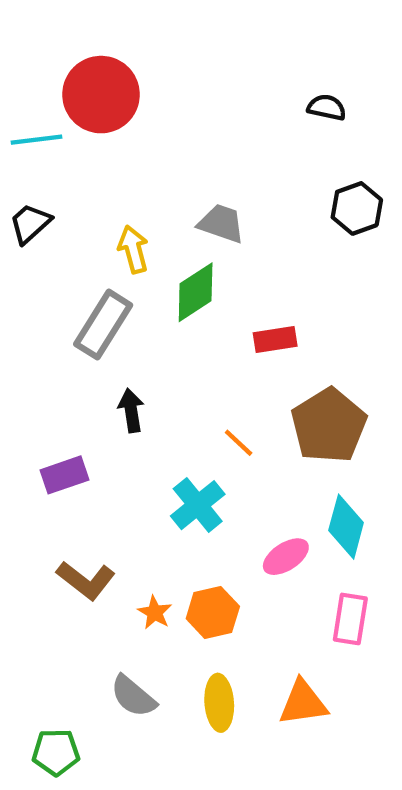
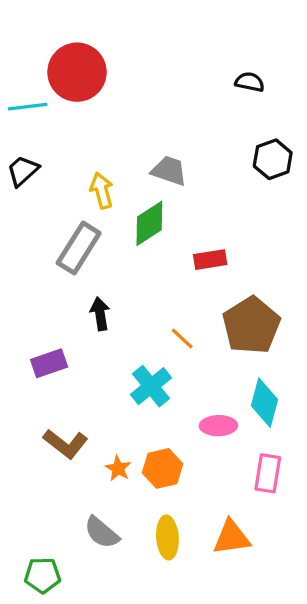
pink ellipse: (286, 557) -> (218, 426), turned 32

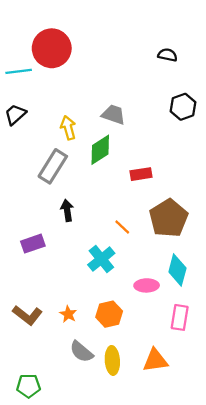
brown L-shape: (66, 444) -> (27, 315), moved
orange star: (118, 468) -> (68, 314), moved
gray semicircle: (102, 533) -> (81, 352), moved

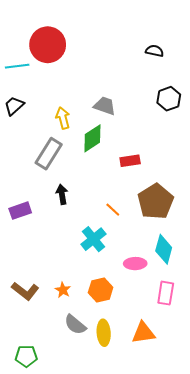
purple rectangle: (33, 244) -> (20, 211), moved

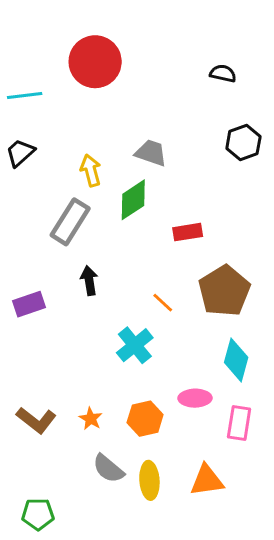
red circle: (48, 45) -> (95, 62), moved
pink ellipse: (135, 264) -> (195, 398), moved

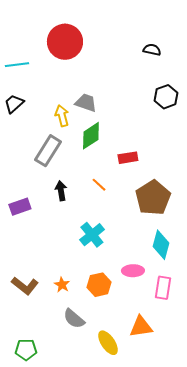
gray trapezoid: (151, 153) -> (86, 103), moved
orange line: (163, 303) -> (99, 185), moved
yellow ellipse: (149, 480) -> (108, 343), moved, turned -30

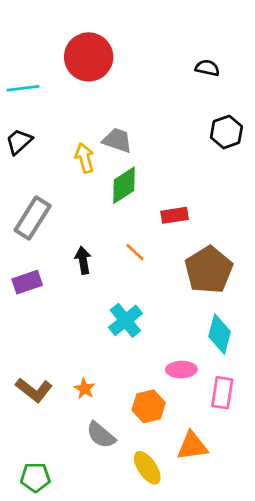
gray rectangle: (48, 151) -> (33, 218), moved
orange hexagon: (99, 285) -> (149, 406), moved

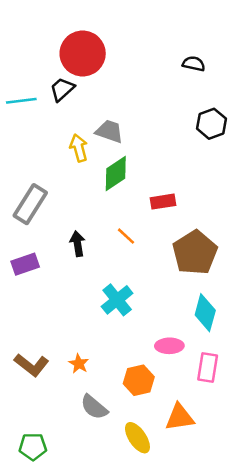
cyan line: (23, 88) -> (21, 101), moved
black trapezoid: (19, 142) -> (62, 89), moved

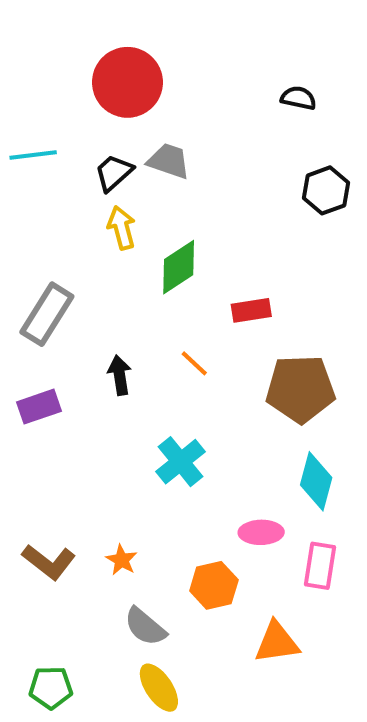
black trapezoid: (62, 89) -> (114, 173), moved
gray trapezoid: (109, 131) -> (169, 161), moved
brown pentagon: (195, 253) -> (300, 389), turned 30
yellow ellipse: (137, 438) -> (159, 688), moved

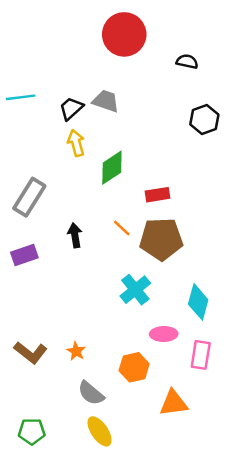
red circle: (127, 82) -> (124, 34), moved
brown pentagon: (300, 389) -> (161, 239), moved
cyan cross: (181, 462) -> (135, 290), moved

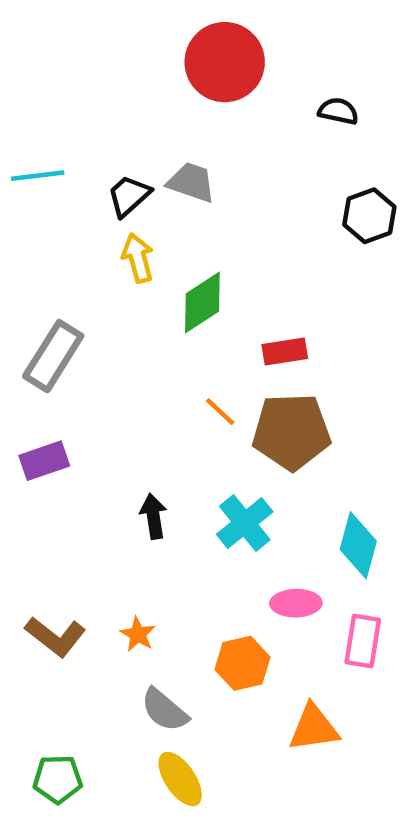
black arrow: (75, 235) -> (153, 516), moved

